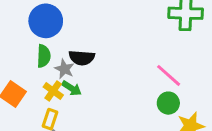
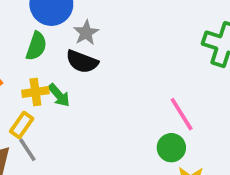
gray star: (64, 69) -> (86, 33), moved
yellow cross: (53, 91) -> (35, 92), turned 30

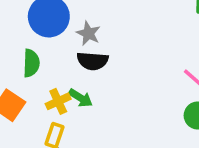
green semicircle: (36, 46) -> (31, 63), moved

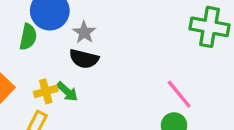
green semicircle: (31, 63) -> (28, 37), moved

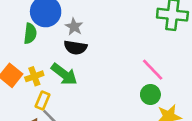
yellow cross: (46, 91) -> (34, 76), moved
green arrow: (67, 92) -> (64, 74), size x1.5

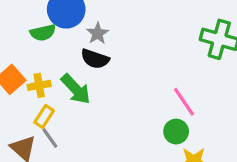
green semicircle: (30, 34) -> (43, 33), turned 60

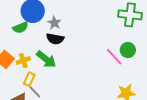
green circle: (176, 132) -> (128, 50), moved

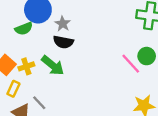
yellow rectangle: (29, 79) -> (13, 89), moved

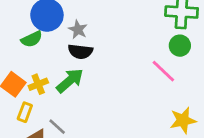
green circle: (147, 56) -> (180, 46), moved
green arrow: (53, 65) -> (70, 81), turned -75

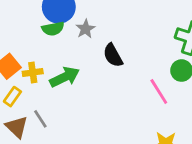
green semicircle: (32, 39) -> (53, 29), moved
black semicircle: (80, 52) -> (113, 55), moved, turned 40

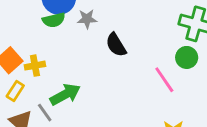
gray star: (85, 29) -> (87, 19), turned 30
green arrow: (65, 77) -> (65, 94), moved

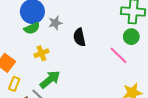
black semicircle: (116, 45) -> (79, 37), turned 30
yellow cross: (35, 66) -> (41, 53), moved

